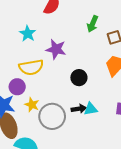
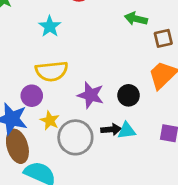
green arrow: (93, 24) -> (136, 19), turned 77
purple star: (56, 49) -> (91, 95), moved
black circle: (79, 78) -> (129, 95), moved

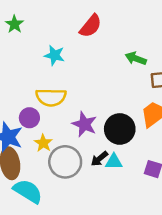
cyan star: (50, 26) -> (54, 55), turned -30
black circle: (129, 95) -> (120, 129), size x1.5
black arrow: (111, 129) -> (99, 159), turned 138

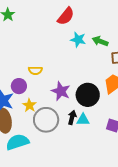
cyan star: (54, 55) -> (78, 40), moved
yellow semicircle: (51, 97) -> (35, 70), size x0.6
black arrow: (99, 159) -> (72, 117), turned 144
cyan semicircle: (28, 191) -> (17, 142), turned -50

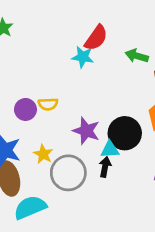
red semicircle: (66, 16) -> (96, 38), moved
cyan star: (78, 40) -> (83, 57), moved
purple circle: (19, 86) -> (25, 109), moved
cyan triangle: (83, 120) -> (110, 150), moved

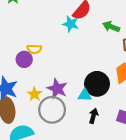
yellow semicircle: (48, 104) -> (34, 49), moved
purple star: (86, 131) -> (57, 89), moved
black arrow: (105, 167) -> (94, 116), moved

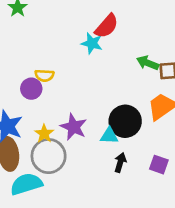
green arrow: (111, 27) -> (148, 63), moved
gray circle: (52, 110) -> (49, 156), moved

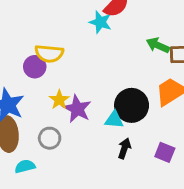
yellow semicircle: (44, 75) -> (49, 54), size x1.4
yellow star: (44, 134) -> (59, 100), moved
gray circle: (49, 156) -> (50, 138), size x0.6
cyan semicircle: (26, 184) -> (25, 166), size x0.6

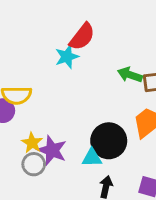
cyan star: (100, 22) -> (67, 57), turned -30
gray circle: (50, 138) -> (34, 164), moved

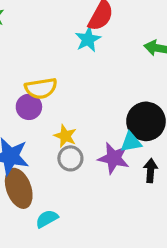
purple star: (52, 150) -> (114, 158), moved

